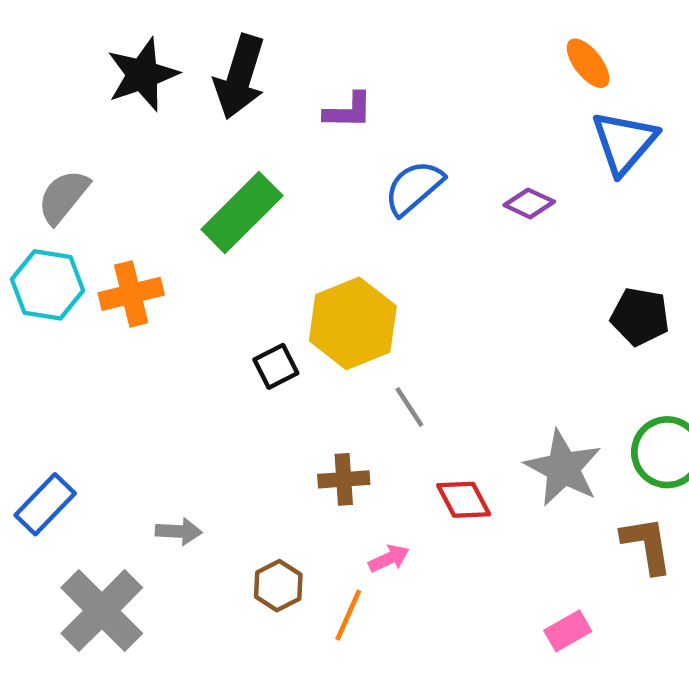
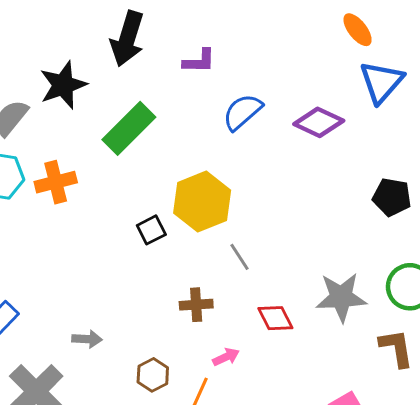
black star: (142, 75) -> (63, 85), moved
purple diamond: (529, 203) -> (319, 122), size x1.5
gray star: (563, 468) -> (341, 297), turned -30

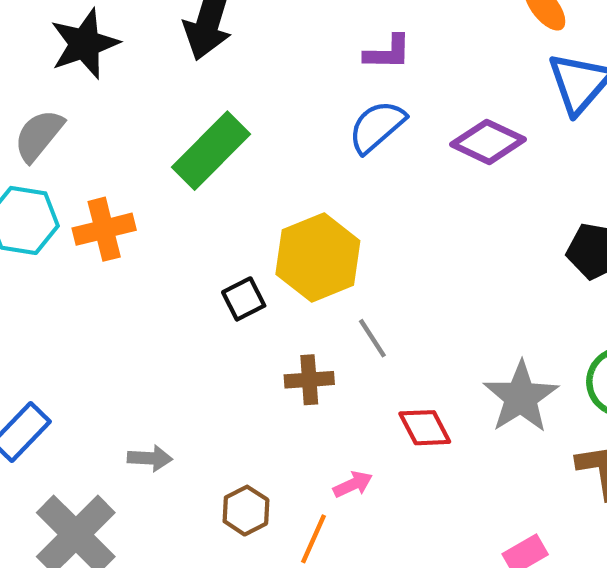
purple L-shape: (199, 61) -> (388, 52), moved
black star: (63, 85) -> (84, 44), moved
gray star: (341, 297) -> (521, 397), turned -30
brown cross: (196, 305) -> (309, 380), moved

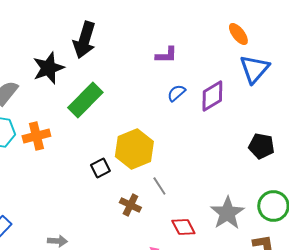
black star: (84, 44) -> (48, 68), moved
blue semicircle: (377, 127) -> (176, 93), moved, size x0.7
purple diamond: (488, 142) -> (212, 96), turned -56
brown cross: (309, 380) -> (130, 205), turned 30

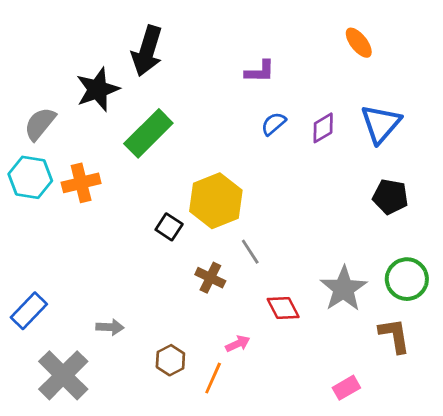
blue triangle: (254, 69) -> (381, 124), moved
purple diamond: (212, 96) -> (323, 128), size x0.7
black square: (100, 168) -> (169, 227), turned -30

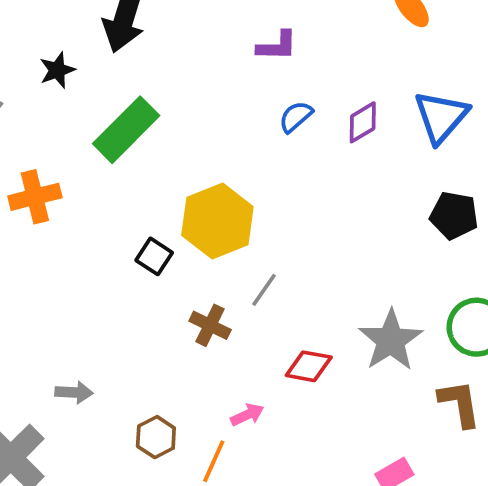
black star: (98, 89) -> (57, 70), size x0.6
gray line: (250, 252) -> (264, 290), turned 68
red diamond: (283, 308) -> (309, 366), turned -52

